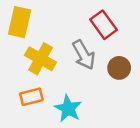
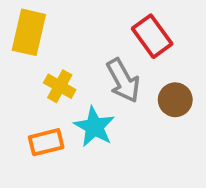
yellow cross: (41, 59) -> (60, 86), size x0.7
cyan star: (68, 109) -> (94, 127), moved

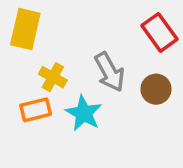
red rectangle: (152, 36) -> (159, 32), moved
orange rectangle: (46, 142) -> (36, 110), moved

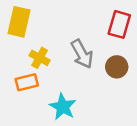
red rectangle: (159, 32) -> (119, 24), turned 52
cyan star: (84, 113) -> (63, 107), moved

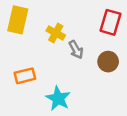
gray arrow: (82, 54) -> (76, 50), size x0.7
yellow cross: (40, 58) -> (56, 33), moved

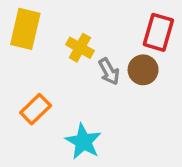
brown circle: (108, 62) -> (143, 70), moved
orange rectangle: (25, 76) -> (36, 109), turned -30

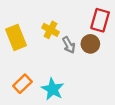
yellow rectangle: (25, 29) -> (16, 37), moved, turned -35
orange rectangle: (36, 109) -> (22, 84), moved

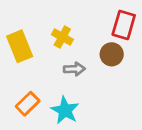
gray arrow: (69, 45) -> (74, 69), moved, turned -63

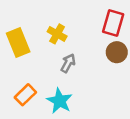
brown circle: (112, 54) -> (117, 52), moved
gray arrow: (74, 69) -> (68, 63), turned -60

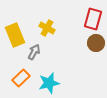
gray arrow: (68, 63) -> (34, 52), moved
cyan star: (60, 101) -> (49, 83), turned 30

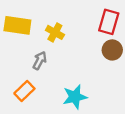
yellow rectangle: (15, 35) -> (17, 25), moved, turned -60
cyan star: (49, 83) -> (75, 97), moved

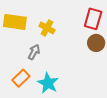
cyan star: (75, 97) -> (48, 83), moved, turned -30

